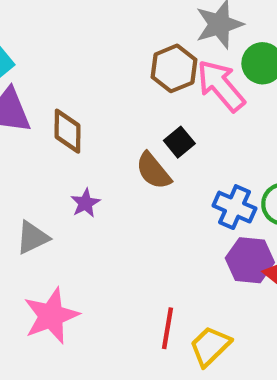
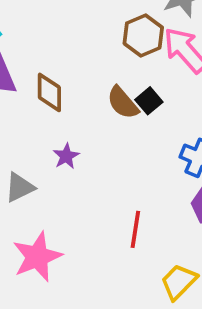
brown semicircle: (153, 171) -> (123, 103), moved
red line: (167, 328) -> (135, 229), moved

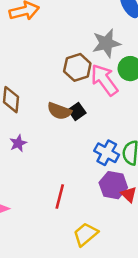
brown semicircle: (123, 103) -> (59, 111), turned -35

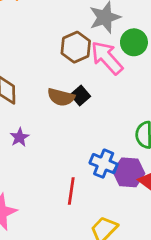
blue cross: (107, 153) -> (104, 164), moved

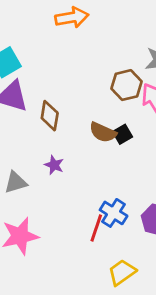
purple star: (19, 137) -> (54, 165), turned -30
blue cross: (104, 164) -> (114, 213), moved

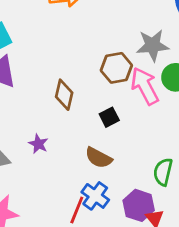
brown diamond: (50, 116) -> (64, 95), moved
brown semicircle: (103, 132) -> (99, 158), moved

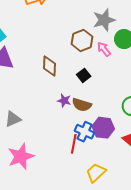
pink arrow: (145, 86) -> (104, 49), size x0.6
purple star: (38, 144) -> (64, 101), moved
purple hexagon: (139, 205) -> (103, 128), moved

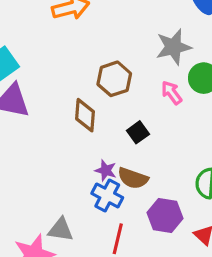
brown hexagon: (82, 40) -> (114, 79), moved
gray triangle: (13, 119) -> (61, 230), moved, turned 30
blue cross: (85, 132) -> (107, 195), moved

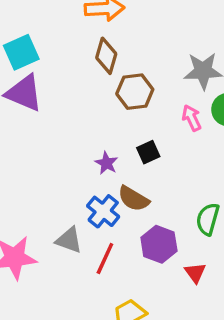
brown diamond: (85, 115) -> (106, 56), moved
purple star: (106, 170) -> (106, 163), moved
gray triangle: (61, 230) -> (69, 240), moved

